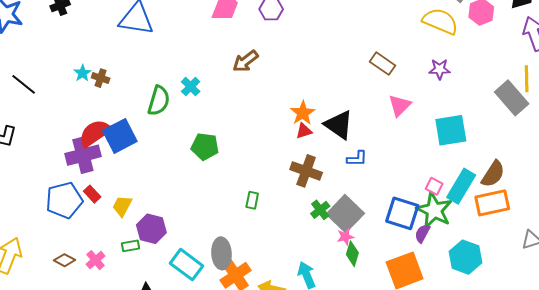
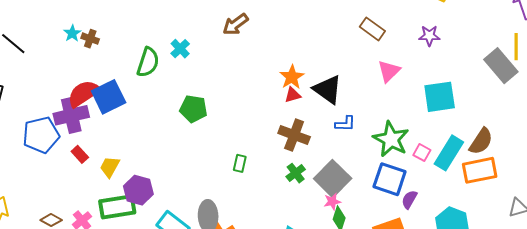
blue pentagon: (64, 200) -> (41, 135), moved
green cross: (320, 210) -> (296, 173), moved
green star: (434, 210) -> (391, 139), moved
green rectangle: (130, 246) -> (117, 207), size x2.0

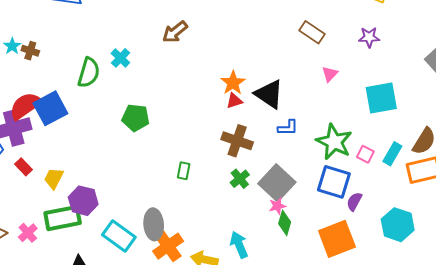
pink triangle: (389, 71) -> (330, 74), size x0.7
cyan rectangle: (449, 153) -> (392, 154), size x0.7

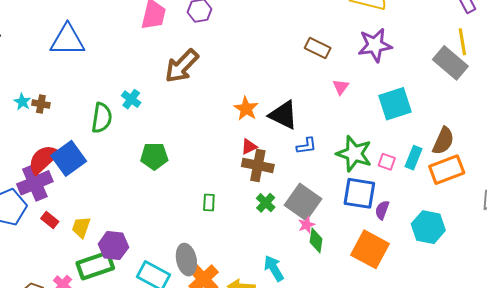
brown arrow: (175, 32) -> (182, 66), size x1.4
purple star: (369, 37) -> (375, 45), size x1.6
red triangle: (234, 101) -> (249, 147), moved
orange square: (337, 239) -> (370, 249), turned -33

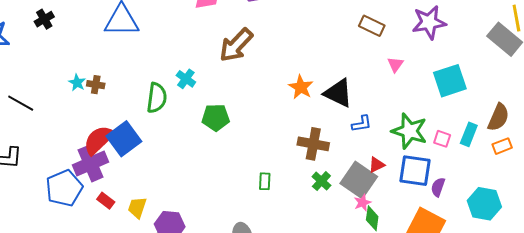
red triangle: (249, 147) -> (377, 165), moved
green pentagon: (154, 156) -> (216, 117), moved
orange rectangle: (447, 170) -> (502, 146), size x0.6

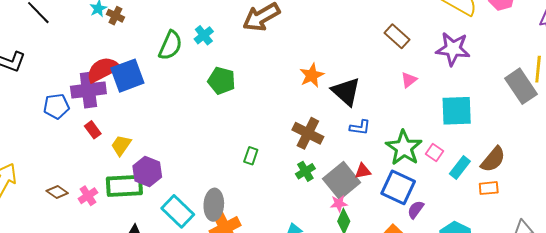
pink square: (442, 139) -> (435, 152), moved
blue pentagon: (64, 188) -> (56, 106), size x0.7

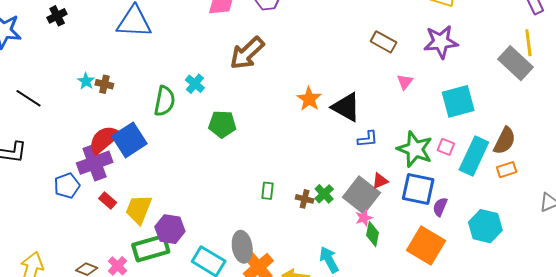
brown cross: (308, 133) -> (305, 199), moved, size x0.6
yellow trapezoid: (121, 145) -> (139, 209), size x1.4
cyan rectangle: (460, 168) -> (474, 156), size x1.6

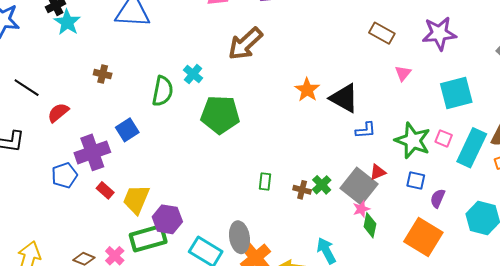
cyan star: (86, 81) -> (67, 22), moved, size x1.5
green pentagon: (222, 124) -> (220, 115), size x1.4
red semicircle: (104, 140) -> (58, 113), moved, size x0.7
blue square: (129, 140) -> (127, 130), size x0.7
blue square: (418, 189) -> (416, 180), size x0.6

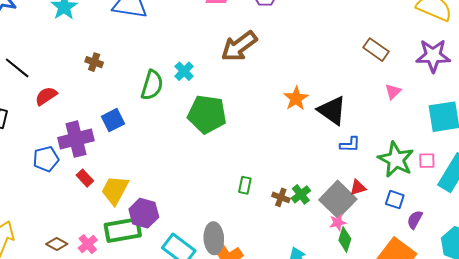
pink square: (444, 138) -> (427, 161), turned -30

